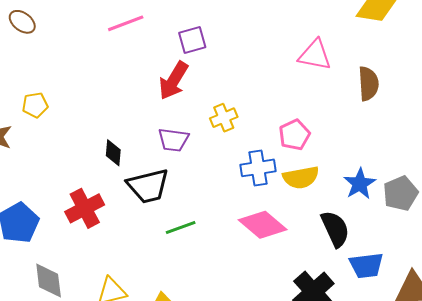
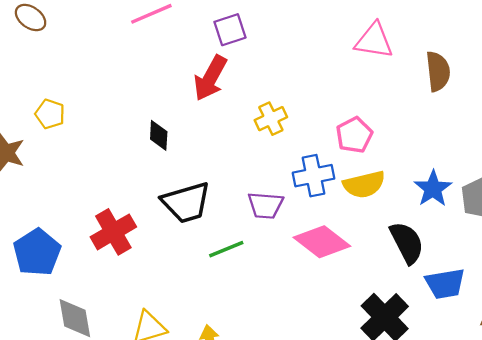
yellow pentagon: (35, 105) -> (50, 114), turned 30
purple trapezoid: (173, 140) -> (265, 205), moved
black diamond: (113, 153) -> (159, 135), moved

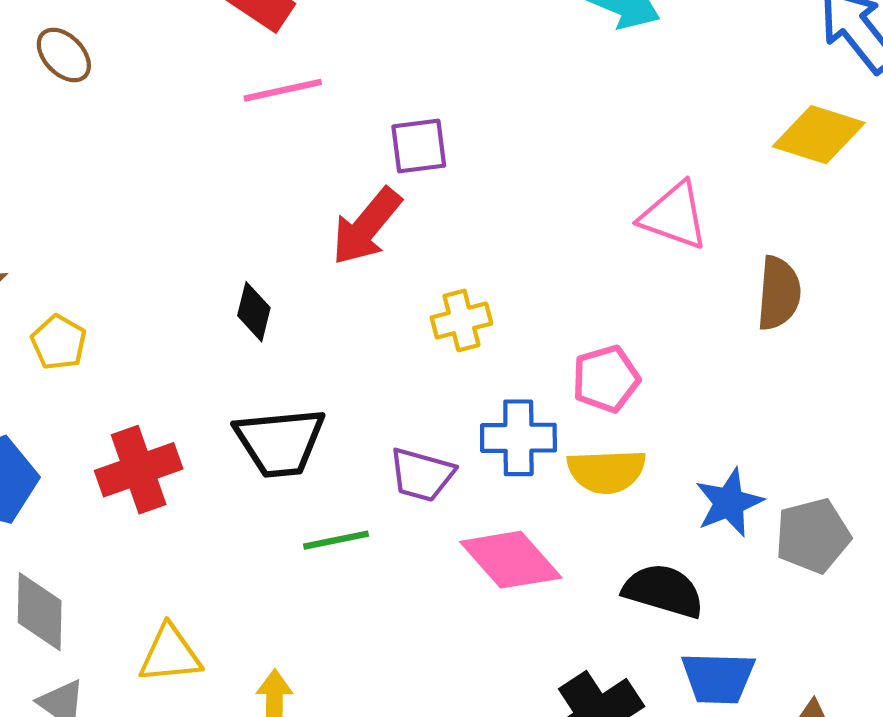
yellow pentagon: (50, 114) -> (59, 342), moved
black semicircle: (407, 243) -> (663, 591), turned -57

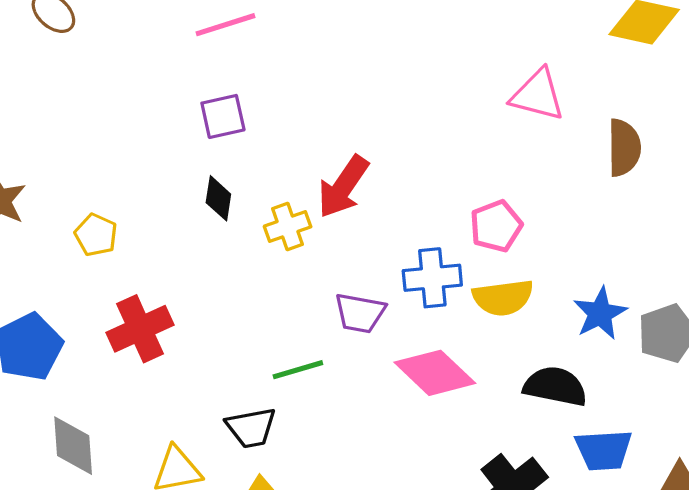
purple square: (419, 146) -> (223, 116), moved
red arrow: (366, 226) -> (343, 187), moved
yellow cross: (461, 320) -> (288, 227), moved
yellow pentagon: (59, 342) -> (96, 235), moved
black trapezoid: (280, 442) -> (251, 428), moved, size x0.7

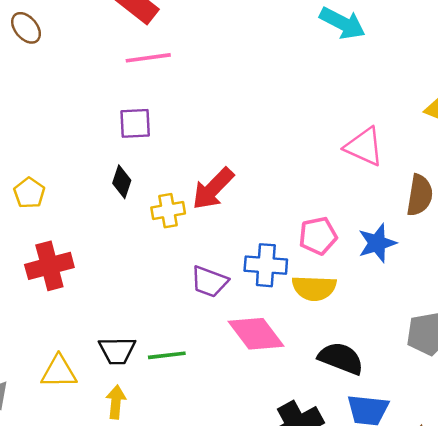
blue star: (600, 313) -> (377, 243), moved
green line: (298, 370) -> (167, 355), moved

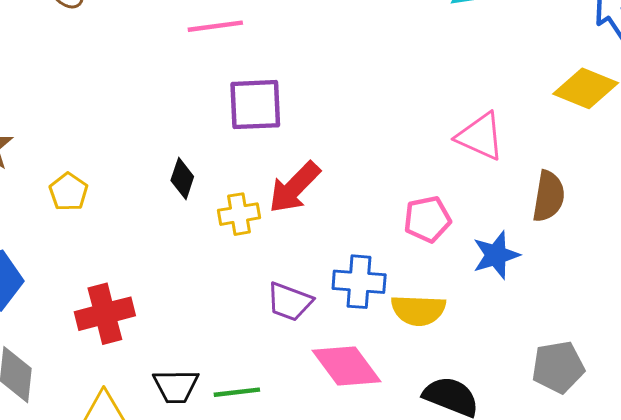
purple square: (135, 123) -> (255, 105), moved, size x1.4
pink pentagon: (318, 236) -> (427, 219), moved
red cross: (49, 266) -> (105, 314), moved

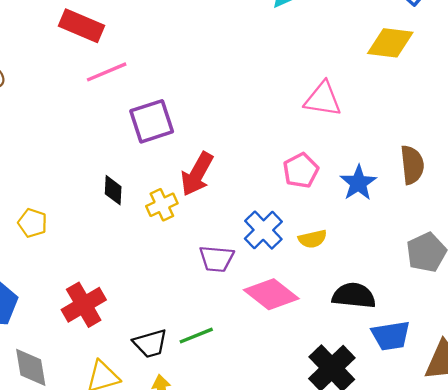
brown semicircle: (549, 196) -> (412, 165), moved
blue cross: (359, 282) -> (263, 230), turned -33
yellow semicircle: (418, 310) -> (313, 239), size x0.7

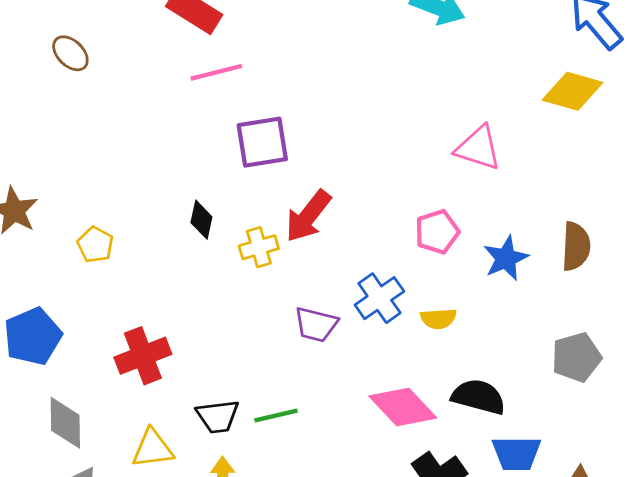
pink diamond: (271, 294) -> (403, 407), moved

